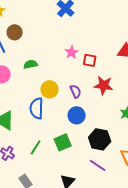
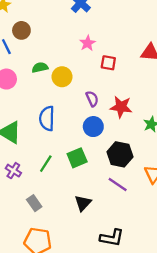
pink star: (72, 52) -> (88, 43), moved
red star: (104, 85) -> (121, 107), moved
yellow circle: (50, 89) -> (62, 77), moved

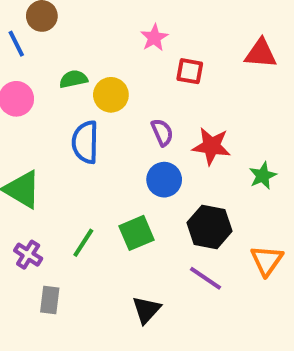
blue semicircle: (47, 118) -> (85, 142), moved
gray rectangle: (34, 203) -> (50, 300), moved, turned 42

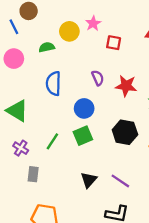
yellow circle: (111, 95) -> (69, 31), moved
blue circle: (164, 180) -> (84, 108), moved
purple line: (206, 278) -> (120, 181), moved

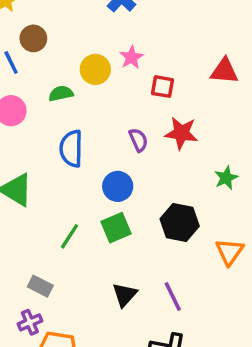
red star: (126, 86) -> (181, 133), moved
purple cross: (21, 148) -> (30, 322), moved, turned 35
gray rectangle: (33, 174) -> (40, 286), turned -70
purple line: (120, 181) -> (173, 296), turned 30

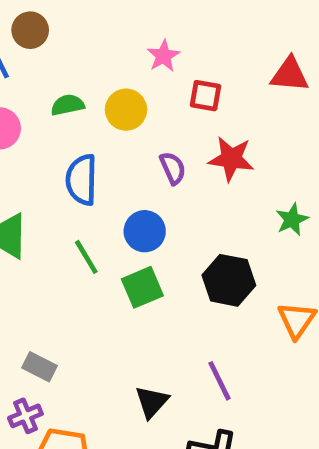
yellow circle: (95, 69) -> (126, 110), moved
green line: (70, 236) -> (86, 257), moved, turned -64
black triangle: (125, 295) -> (152, 402), moved

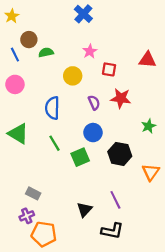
green semicircle: (68, 105) -> (46, 52), moved
blue circle: (145, 231) -> (93, 133), moved

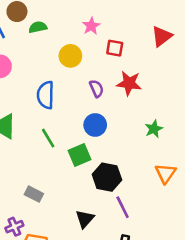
red triangle: (147, 60) -> (162, 36), turned -42
green star: (149, 126) -> (154, 129), moved
black hexagon: (120, 154) -> (107, 177), moved
gray rectangle: (33, 193) -> (34, 194), moved

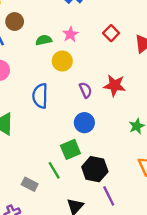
pink star: (91, 26) -> (70, 34), moved
green semicircle: (38, 27) -> (44, 40), moved
red square: (115, 48) -> (111, 33), moved, turned 35
green line: (48, 138) -> (54, 170), moved

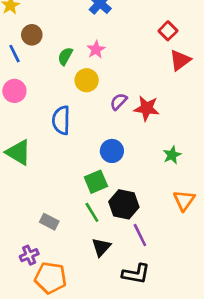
red square: (111, 33) -> (168, 31), moved
green semicircle: (44, 40) -> (65, 56), turned -49
purple semicircle: (86, 90) -> (119, 102), moved, turned -112
green line: (54, 170) -> (92, 212), moved

